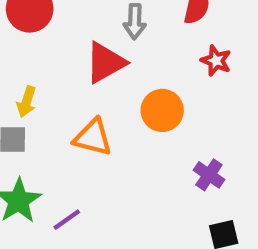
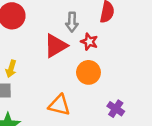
red star: (216, 61) -> (89, 42), moved
orange triangle: (93, 137) -> (59, 105), moved

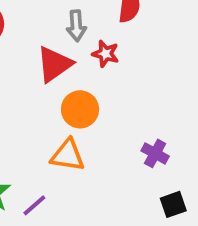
orange circle: (88, 72) -> (80, 109), moved

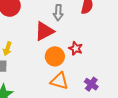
red star: (105, 54) -> (76, 48), moved
orange triangle: (68, 155) -> (59, 81), moved

